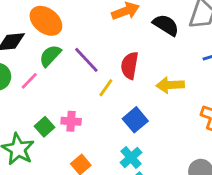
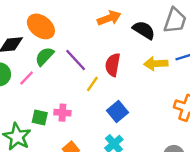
yellow arrow: (170, 85) -> (156, 64), moved
green square: (45, 127) -> (40, 117), turned -35

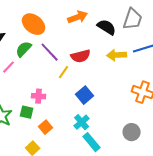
orange ellipse: (41, 26) -> (34, 24), moved
red semicircle: (113, 65) -> (81, 56), turned -114
green square: (40, 117) -> (27, 112), moved

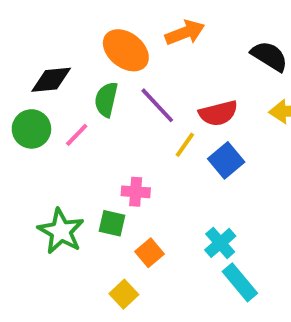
orange arrow: (78, 17) -> (185, 33), moved
green semicircle: (24, 49) -> (106, 99), turned -30
blue square: (85, 95) -> (226, 160), moved

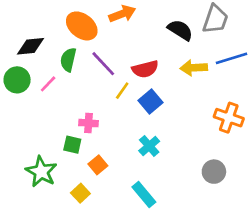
green star: (61, 231) -> (41, 172), moved
cyan cross: (220, 243) -> (149, 146), moved
cyan rectangle: (240, 282) -> (144, 195), moved

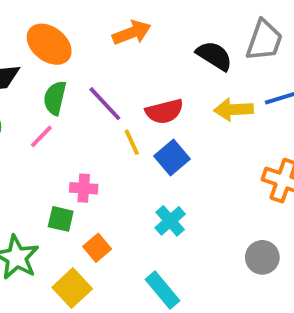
orange ellipse: (82, 26) -> (49, 44), moved
pink line: (48, 84) -> (41, 136), moved
yellow line: (122, 91) -> (132, 142), turned -60
yellow square: (80, 193) -> (72, 288), size x1.4

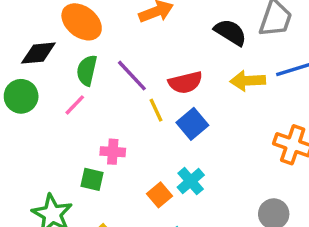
orange square: (97, 248) -> (159, 195), moved

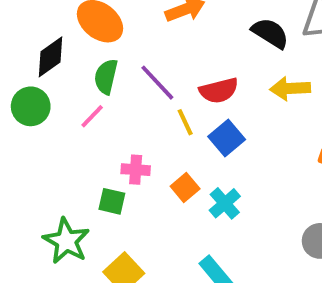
black diamond: (38, 53) -> (50, 57), turned -30
orange square: (159, 195) -> (185, 187), moved

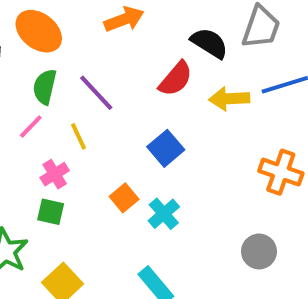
red semicircle: (219, 90) -> (176, 79), moved, turned -36
yellow line: (185, 122) -> (78, 136), moved
pink cross: (136, 170) -> (55, 174), moved, turned -36

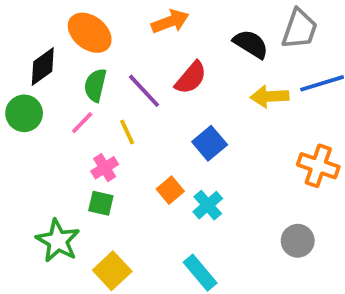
red semicircle: (176, 79) -> (191, 78), moved

